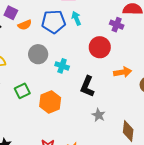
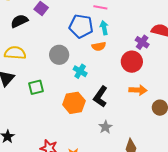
orange semicircle: (25, 25) -> (99, 46), moved
red circle: (100, 47) -> (132, 62), moved
orange hexagon: (50, 102) -> (74, 103), moved

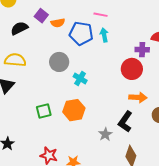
purple cross: (142, 42) -> (142, 50), turned -32
orange semicircle: (99, 46) -> (58, 23), moved
green square: (36, 87) -> (44, 111), moved
black L-shape: (100, 97) -> (125, 122), moved

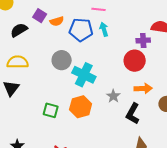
cyan cross: (80, 78) -> (84, 75), size x1.6
green square: (44, 111) -> (51, 110), turned 35
gray star: (105, 134) -> (113, 96), moved

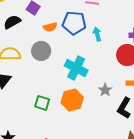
orange semicircle: (57, 21) -> (50, 27), moved
cyan arrow: (104, 29) -> (97, 34), moved
gray circle: (62, 60) -> (41, 51), moved

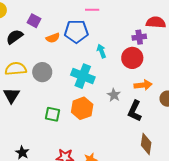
cyan arrow: (97, 34) -> (101, 51), moved
gray circle: (41, 51) -> (42, 72), moved

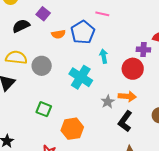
blue pentagon: (76, 31) -> (83, 32), turned 30
orange arrow: (143, 85) -> (127, 96), moved
orange hexagon: (82, 108) -> (72, 129), moved

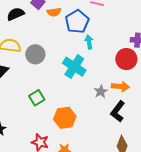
orange semicircle: (58, 34) -> (54, 12), moved
cyan arrow: (104, 56) -> (89, 42), moved
green square: (44, 109) -> (37, 98), turned 35

